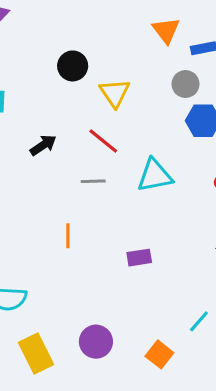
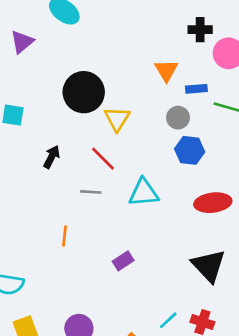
black circle: (73, 66) -> (84, 92), size x1.6
black arrow: (43, 145) -> (52, 157), turned -35
purple rectangle: (139, 258) -> (123, 261), turned -30

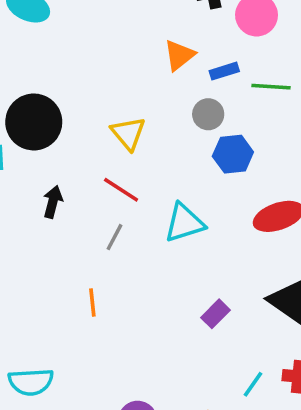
orange triangle: (166, 70) -> (179, 55), turned 35
black circle: (84, 92) -> (34, 122), moved
gray line: (91, 192) -> (115, 237), turned -54
purple rectangle: (123, 261) -> (216, 314), moved

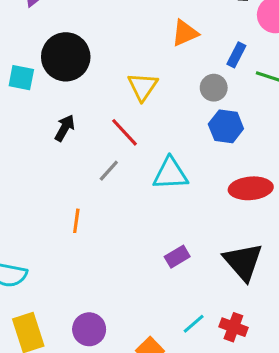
orange triangle: (179, 55) -> (185, 33), moved
blue rectangle: (224, 71) -> (236, 55), turned -60

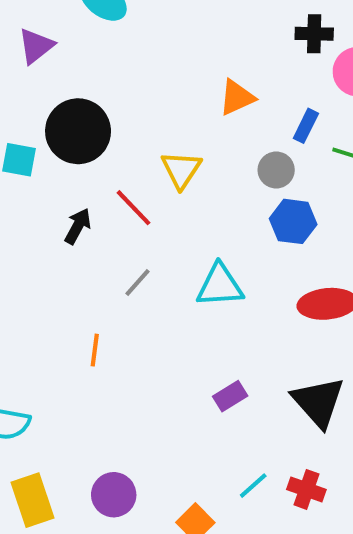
red line: (124, 132) -> (134, 208), moved

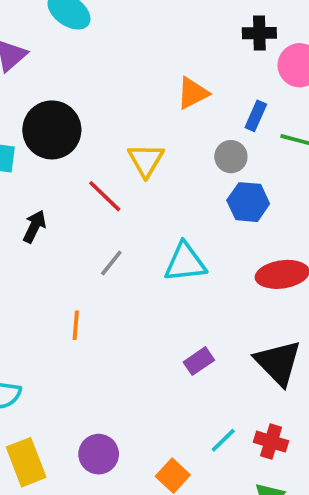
black arrow: (78, 226) -> (34, 227), moved

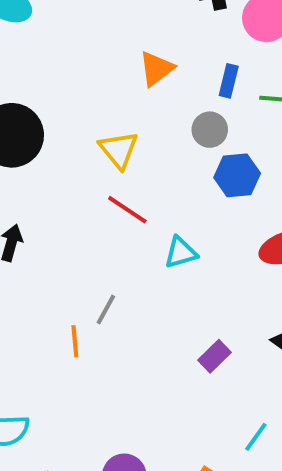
red line: (105, 196) -> (127, 210), moved
cyan triangle: (185, 262) -> (181, 252), size x0.7
gray line: (111, 263) -> (106, 309), moved

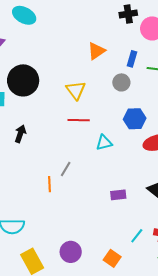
blue hexagon: (237, 175) -> (135, 119), moved
red line: (127, 210) -> (79, 120), turned -35
purple rectangle: (214, 356) -> (118, 195), turned 35

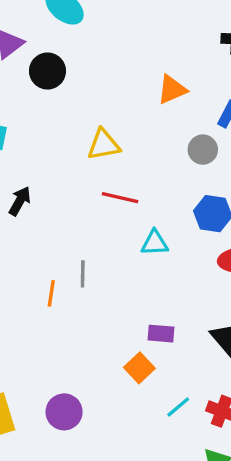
black circle: (23, 80) -> (47, 71), moved, size x0.7
yellow triangle: (76, 90) -> (104, 145), moved, turned 45
gray line: (66, 169) -> (83, 274), turned -42
orange square: (112, 258) -> (139, 368), moved

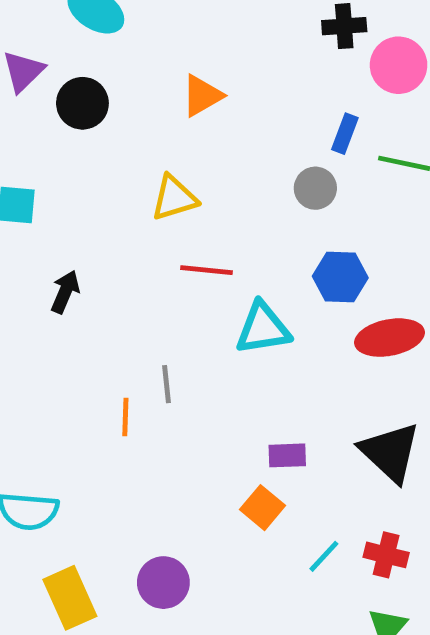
orange triangle: (172, 90) -> (202, 96), moved
cyan triangle: (155, 243) -> (263, 328), size x1.4

